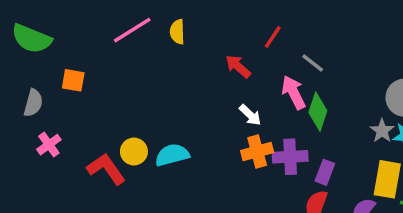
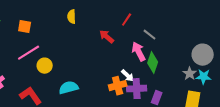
pink line: (132, 30) -> (29, 53), moved
orange square: (73, 80) -> (25, 27), moved
white arrow: (250, 115) -> (128, 76), moved
yellow circle: (134, 152) -> (45, 66), moved

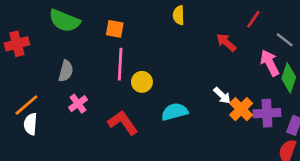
pink line: (29, 53) -> (120, 64), turned -55
white arrow: (128, 76) -> (222, 95), moved
orange cross: (118, 86) -> (241, 109), turned -30

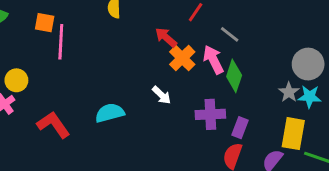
pink line: (120, 64) -> (61, 42), moved
yellow circle: (142, 82) -> (16, 80), moved
orange cross: (241, 109) -> (182, 58), moved

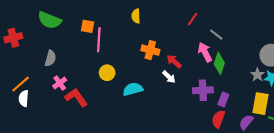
red arrow: (166, 37) -> (174, 61), moved
orange cross: (182, 58) -> (150, 50), moved, turned -30
yellow circle: (16, 80) -> (107, 73), moved
red L-shape: (53, 125) -> (76, 97), moved

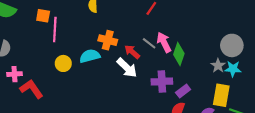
gray line: (216, 35) -> (149, 43), moved
white arrow: (169, 77) -> (127, 68), size x1.5
pink cross: (60, 83) -> (14, 74), turned 32
cyan semicircle: (133, 89) -> (90, 56), moved
purple rectangle: (223, 99) -> (183, 91), turned 32

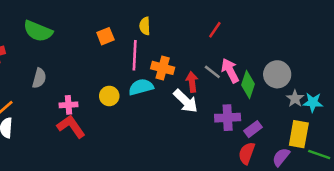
orange square: (43, 16) -> (105, 36), moved, turned -32
pink line: (55, 30) -> (135, 55), moved
gray circle: (232, 45) -> (277, 74), moved
red arrow: (132, 52) -> (192, 82), turned 42
pink cross: (14, 74) -> (68, 105), moved

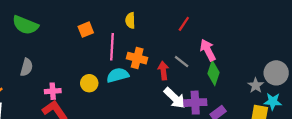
yellow semicircle: (145, 26) -> (130, 20), moved
pink arrow: (230, 71) -> (208, 50), moved
gray circle: (277, 74) -> (276, 73), moved
white arrow: (186, 101) -> (175, 98), moved
cyan star: (313, 102) -> (273, 101), moved

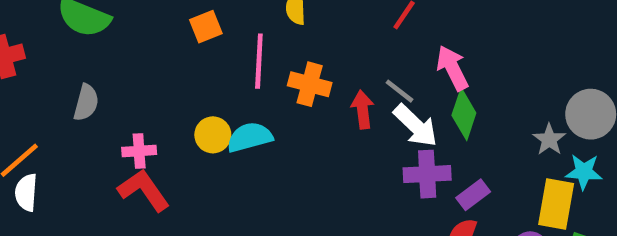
cyan semicircle: (118, 75) -> (250, 137), moved
white arrow: (175, 98) -> (416, 126), moved

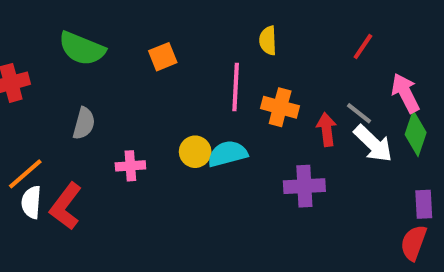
orange square: (206, 27) -> (163, 57), moved
purple cross: (427, 174) -> (304, 186), moved
red L-shape: (144, 190) -> (66, 206), moved, turned -108
purple rectangle: (473, 195) -> (424, 204), turned -56

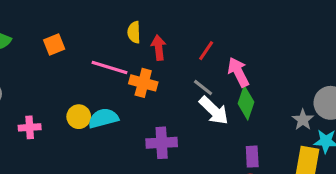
red line: (363, 47) -> (206, 51), moved
pink line: (236, 87) -> (109, 68), turned -76
red arrow: (327, 129) -> (159, 48), moved

